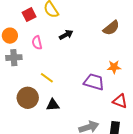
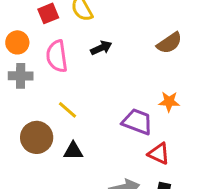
pink semicircle: (37, 43) -> (57, 56), size x1.5
red triangle: (120, 101) -> (159, 153), moved

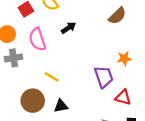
purple trapezoid: (137, 122) -> (104, 77), turned 60

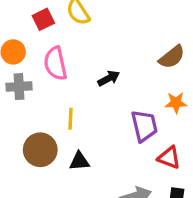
brown semicircle: (117, 16) -> (172, 57), moved
black arrow: (69, 28) -> (109, 78), moved
yellow line: (52, 77) -> (70, 119), turned 56

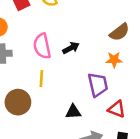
pink semicircle: (55, 63) -> (42, 46), moved
orange star: (176, 103) -> (114, 60), moved
black triangle: (79, 161) -> (73, 112), moved

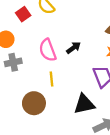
black triangle: (73, 112) -> (84, 104), size x1.5

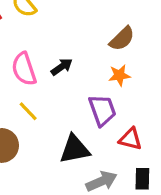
yellow line: (51, 79) -> (28, 111), turned -40

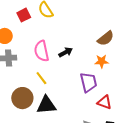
black triangle: (75, 149) -> (46, 105), moved

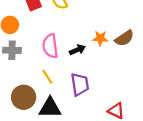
orange star: (102, 61) -> (100, 38), moved
purple trapezoid: (88, 82) -> (80, 84), moved

